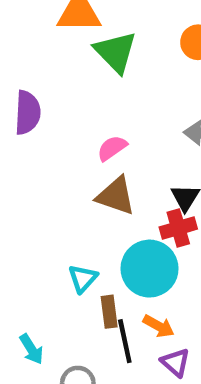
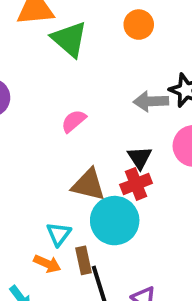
brown triangle: (116, 196) -> (88, 185), moved
orange arrow: (159, 326) -> (47, 264), moved

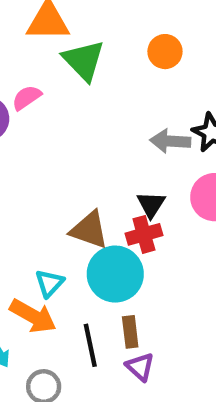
pink semicircle: (74, 121) -> (27, 98), moved
brown rectangle: (84, 260) -> (130, 332), moved
orange arrow: (47, 264) -> (33, 316), size x1.5

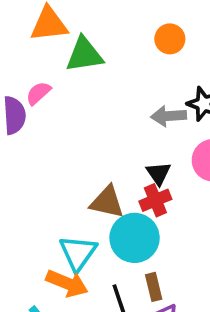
orange circle: (165, 52) -> (170, 39), moved
green triangle: (84, 60) -> (84, 55), turned -48
cyan triangle: (49, 283) -> (78, 253), size x1.5

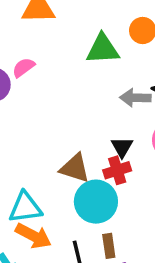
green triangle: (84, 55) -> (103, 49), moved
cyan triangle: (78, 253) -> (25, 207), moved, turned 42

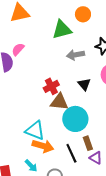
gray arrow: (135, 98) -> (75, 55), moved
red cross: (117, 170) -> (51, 86), moved
cyan triangle: (25, 207) -> (35, 130), turned 40

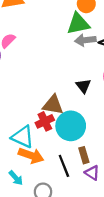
green triangle: (62, 30) -> (78, 24), moved
gray arrow: (75, 55) -> (85, 40), moved
red cross: (51, 86) -> (45, 121), moved

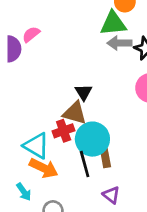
black triangle: (83, 86) -> (84, 92), moved
brown rectangle: (84, 155) -> (105, 158), moved
black line: (64, 166) -> (85, 164), moved

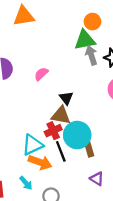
pink semicircle: (31, 34) -> (41, 74), moved
gray arrow: (119, 43) -> (91, 55), turned 78
cyan triangle: (36, 146) -> (32, 145), turned -50
black line: (85, 164) -> (61, 151), moved

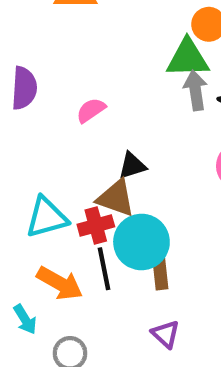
black triangle: (66, 98) -> (132, 166), turned 40
cyan triangle: (32, 145) -> (47, 217), moved

